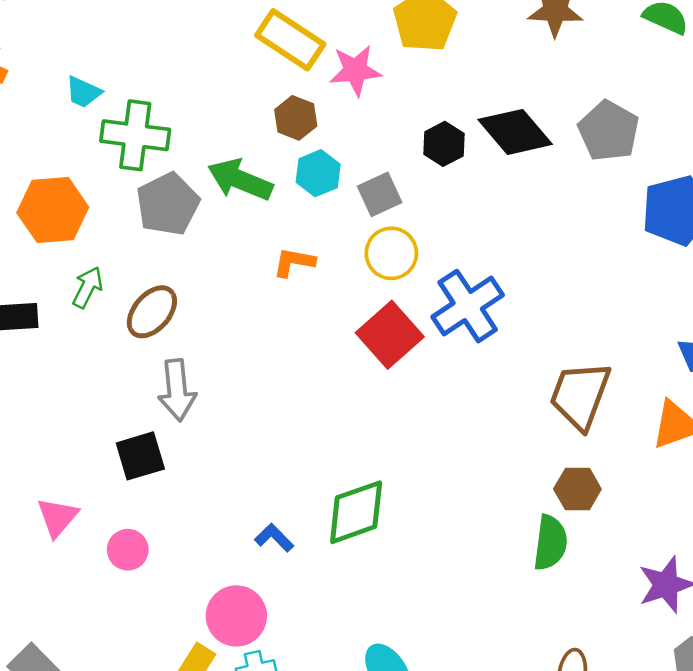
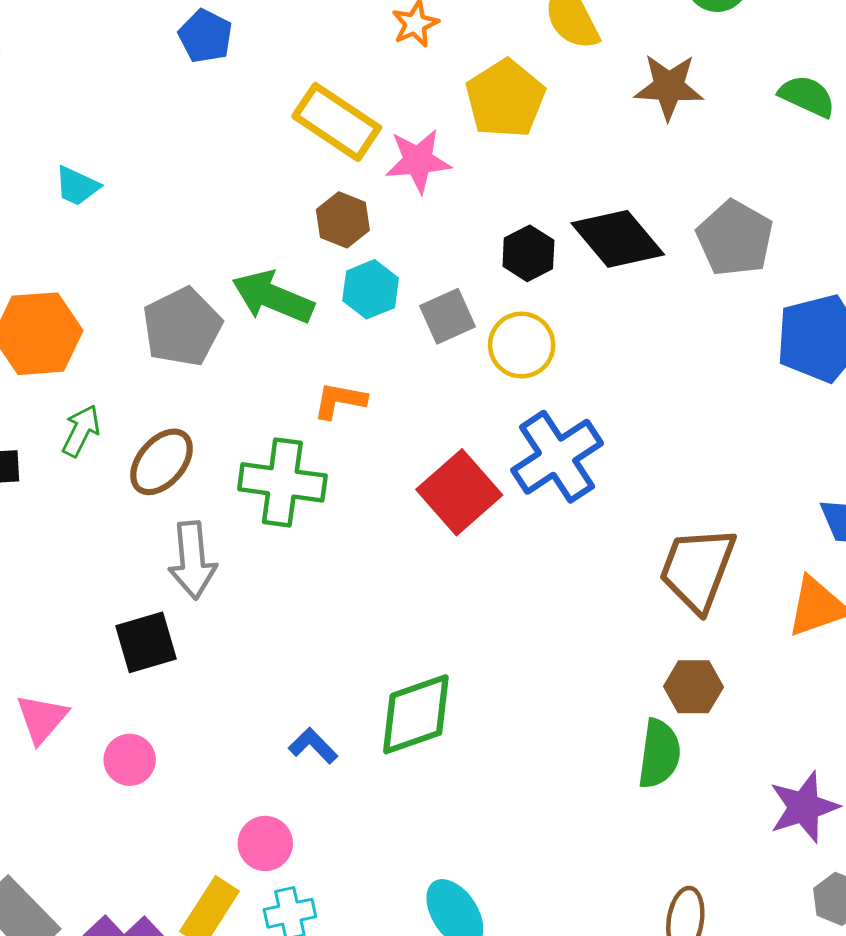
green cross: (135, 135) -> (282, 482), moved
yellow circle: (391, 253) -> (522, 345), moved
pink circle: (236, 616) -> (265, 843), size x0.7

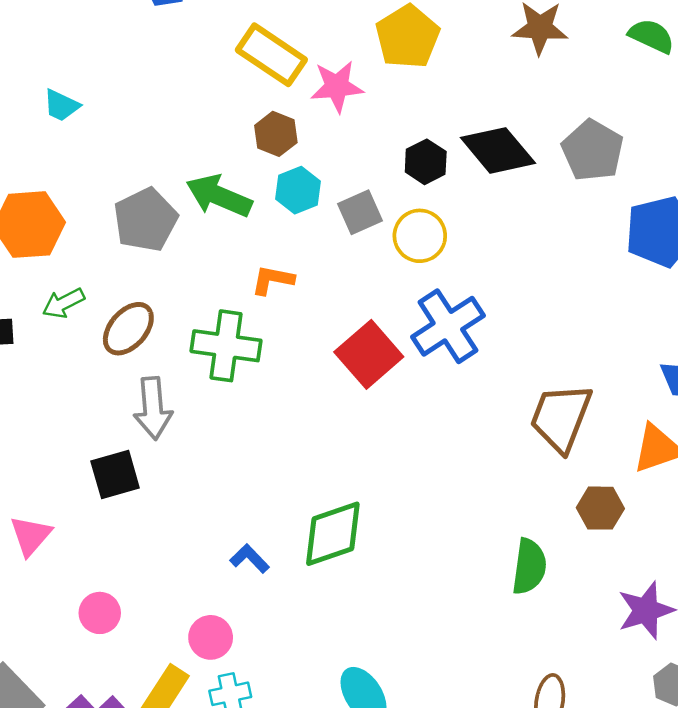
green arrow: (81, 431) -> (63, 303), turned -144
brown hexagon: (693, 687) -> (600, 508), moved
pink circle: (130, 760) -> (100, 613), moved

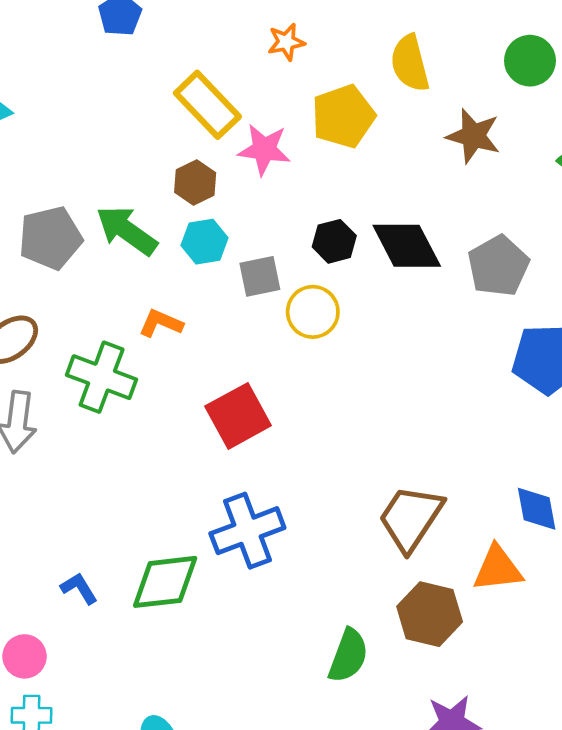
blue cross: (448, 326) -> (247, 531), moved
brown hexagon: (600, 508) -> (430, 614), size x1.4

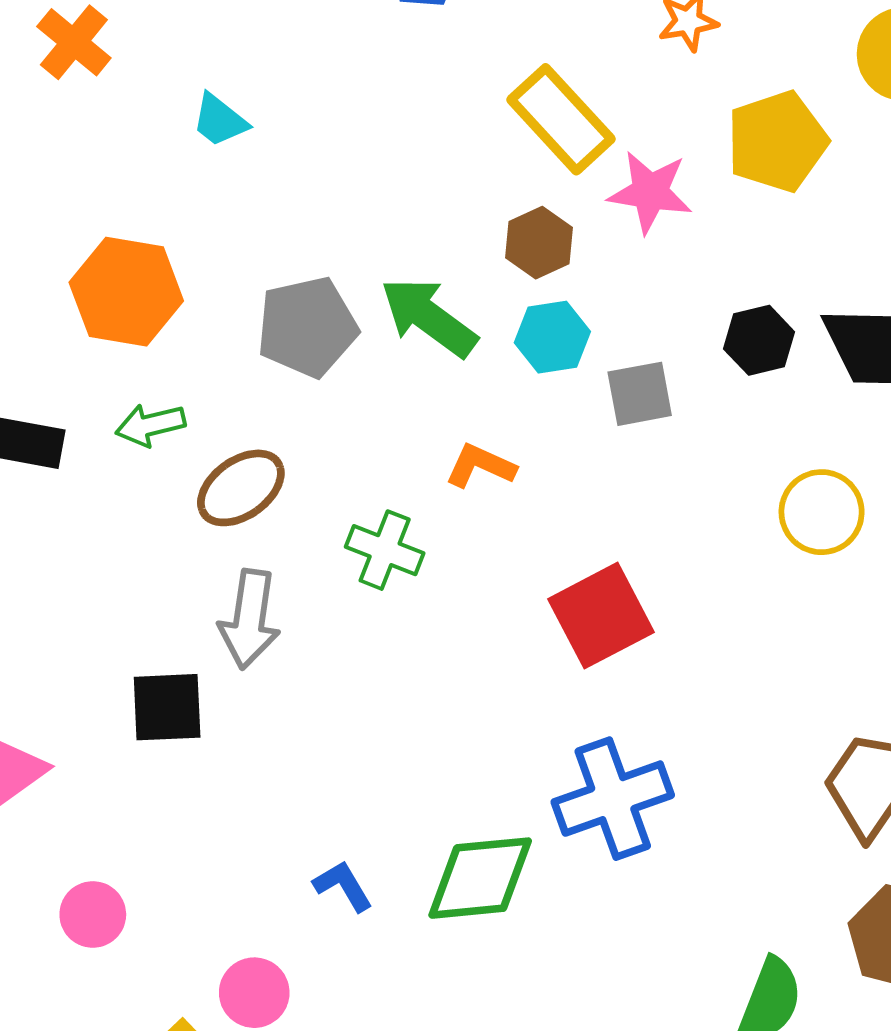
yellow circle: (313, 312) -> (822, 512), moved
green cross: (102, 377) -> (385, 550), size x0.7

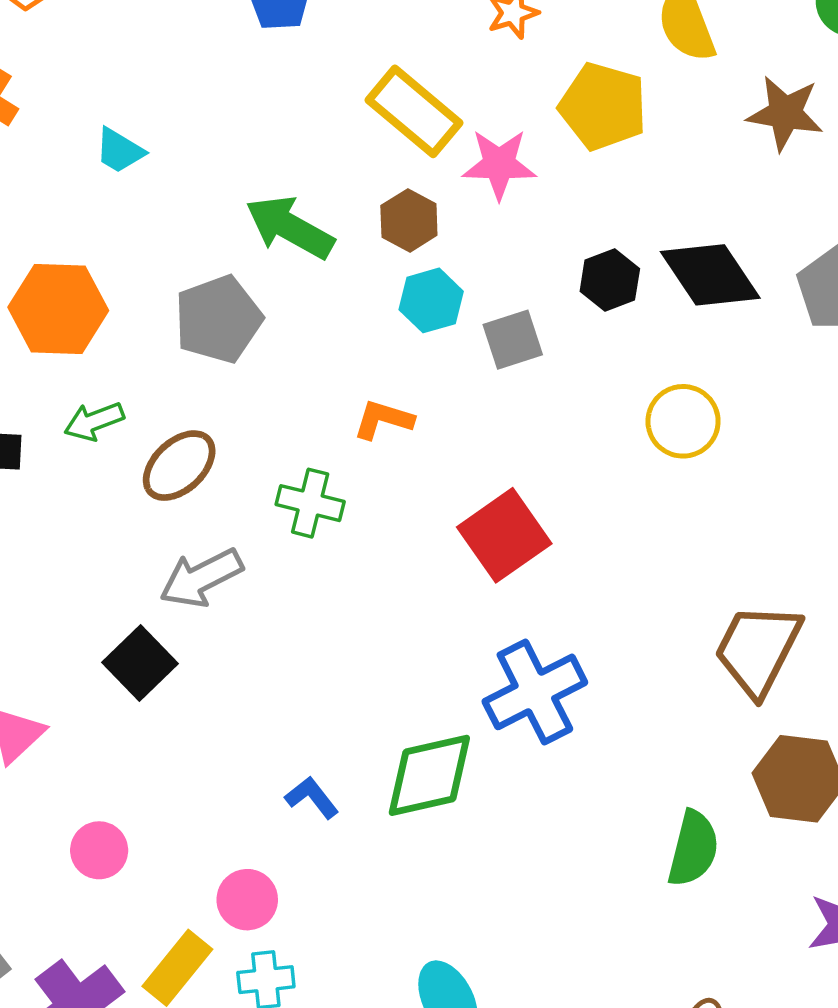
yellow pentagon: (777, 141) -> (603, 106), turned -30
green arrow: (429, 317) -> (290, 227), moved
gray arrow: (249, 619) -> (201, 578), turned 62
black square: (167, 707) -> (140, 663), turned -34

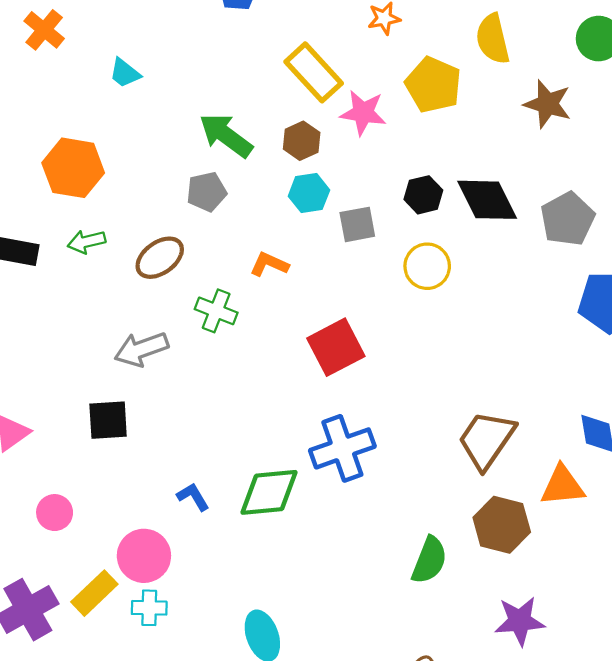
gray pentagon: (218, 319) -> (207, 192), moved, size x0.7
yellow circle: (683, 421) -> (427, 266), moved
brown ellipse: (179, 466) -> (160, 258), moved
black square: (140, 663) -> (108, 420), moved, turned 33
pink circle: (247, 900) -> (144, 556), size x1.4

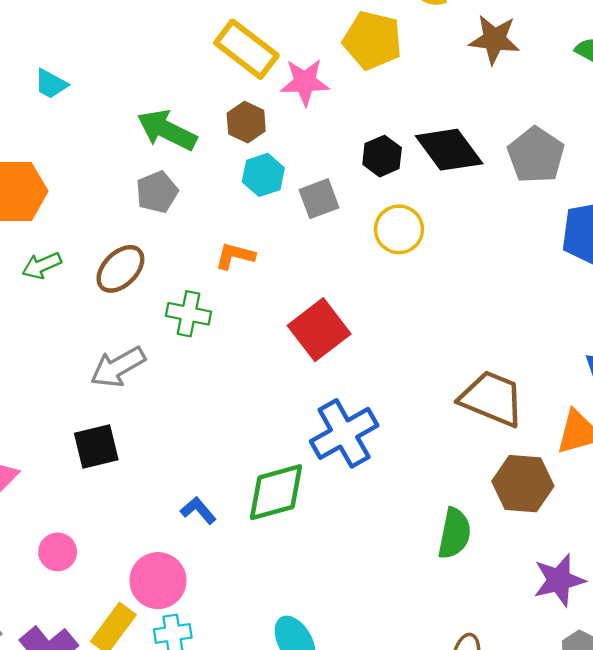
brown trapezoid: (486, 440) -> (492, 399), turned 88

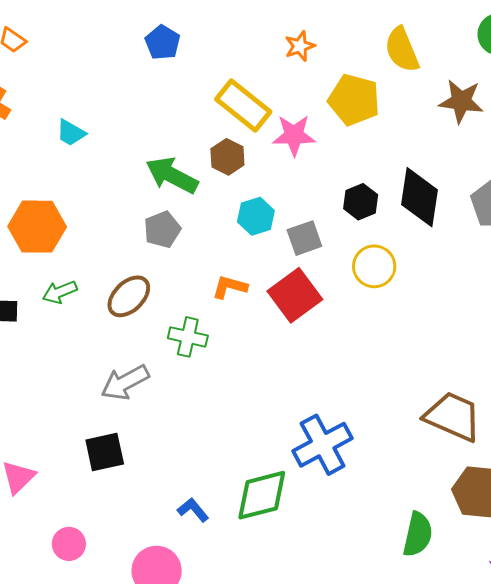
brown hexagon: (246, 122) -> (227, 157), moved
black diamond: (449, 150) -> (419, 197), turned 44
red square: (319, 330) -> (295, 295), moved

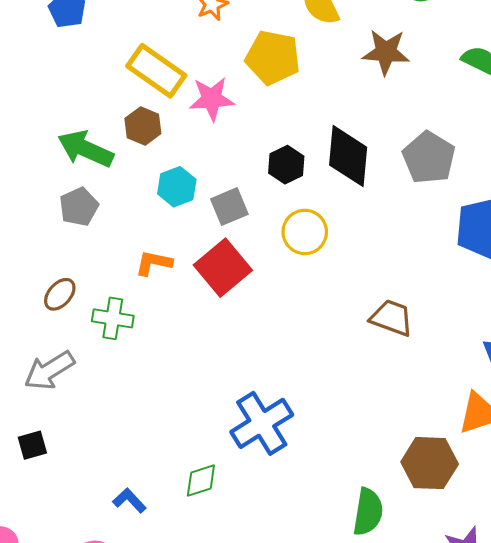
brown ellipse: (129, 296) -> (60, 294), moved, size x0.7
brown trapezoid: (453, 416) -> (392, 318), moved, size x0.7
black square: (105, 452) -> (32, 445), size x0.7
green diamond: (262, 495) -> (201, 481), size x0.6

